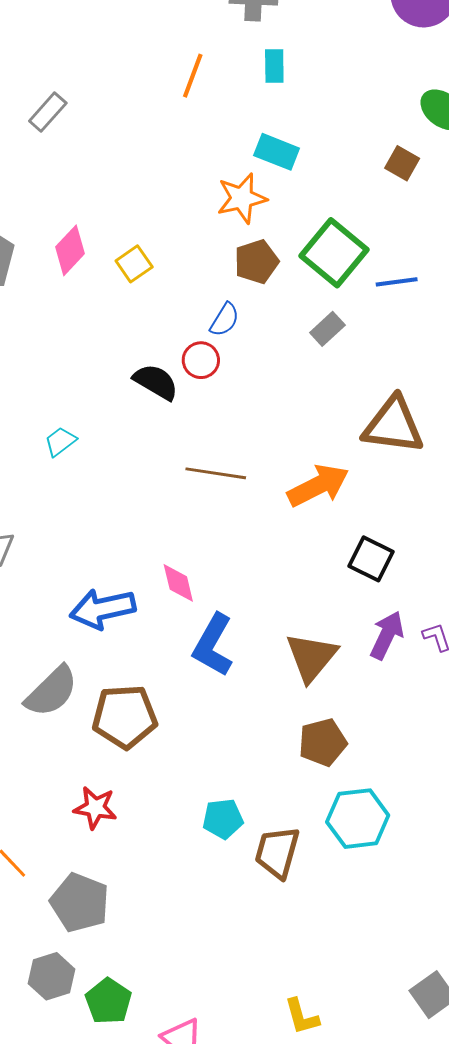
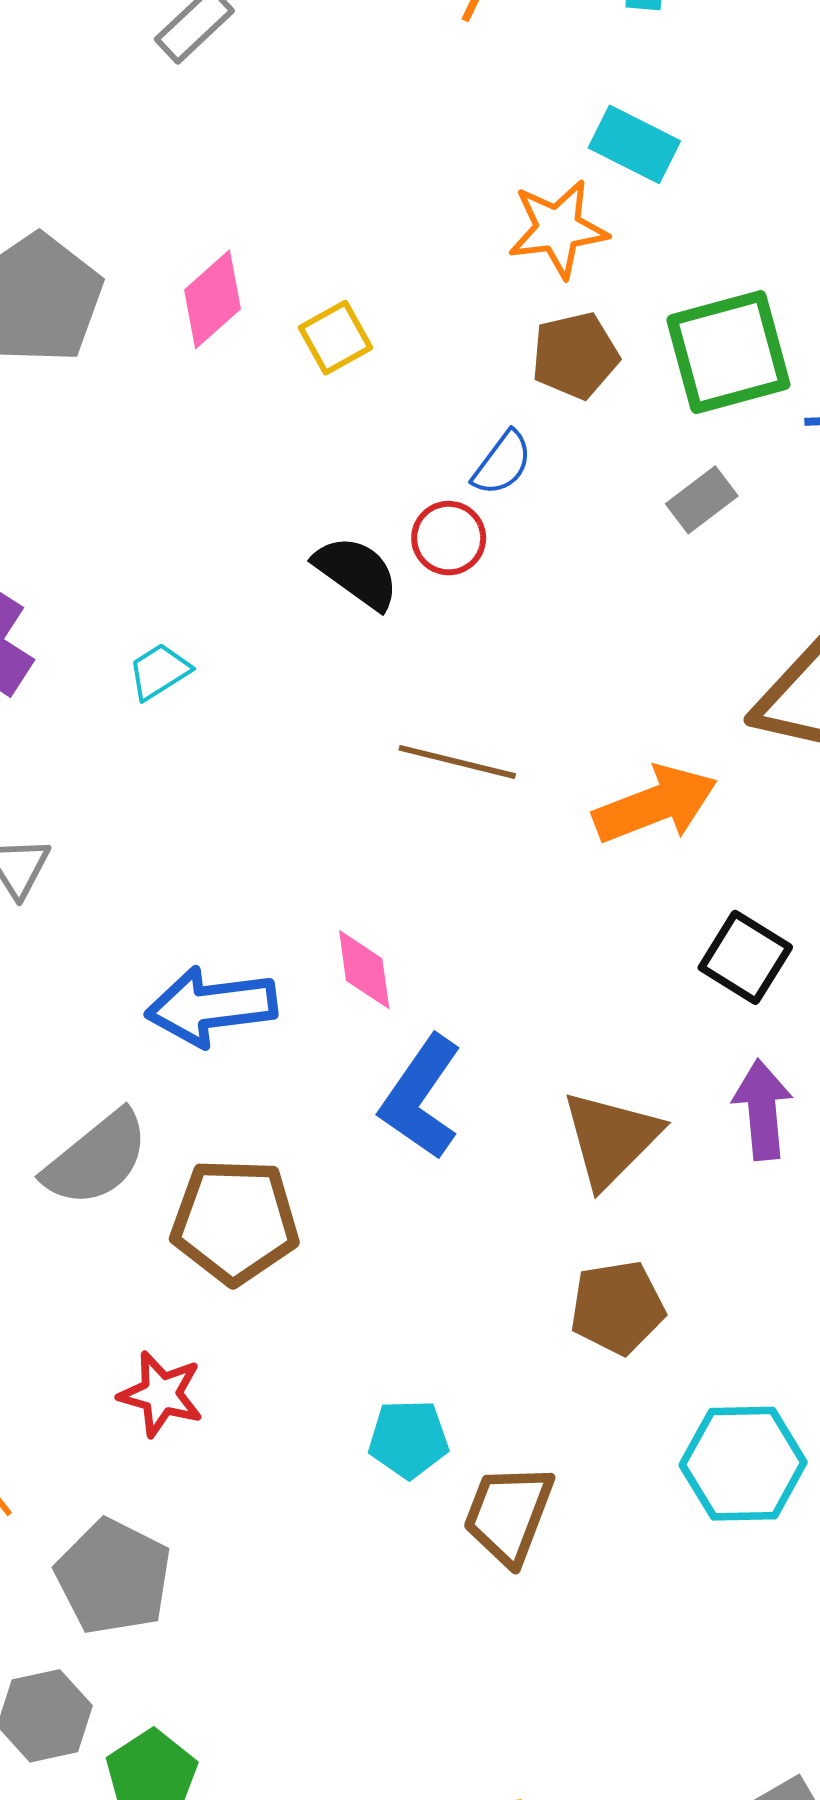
green square: (334, 253) -> (728, 352), turned 30
purple arrow: (387, 635) -> (762, 1110), turned -36
cyan hexagon: (358, 819) -> (743, 1464), moved

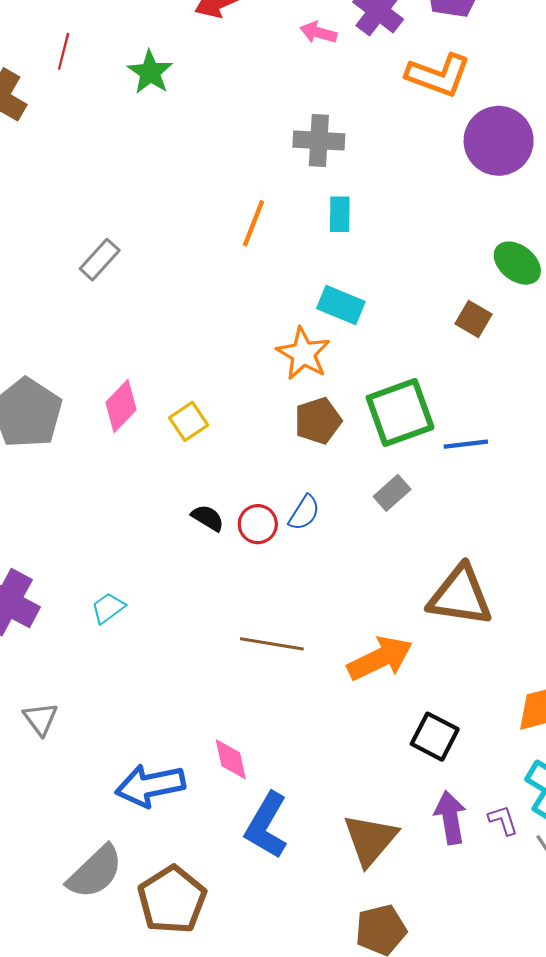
orange star: (558, 229) -> (303, 354), turned -30
blue semicircle: (502, 463) -> (304, 513), moved
black semicircle: (357, 572) -> (208, 518), moved, size x0.7
brown pentagon: (235, 1221) -> (172, 900), turned -30

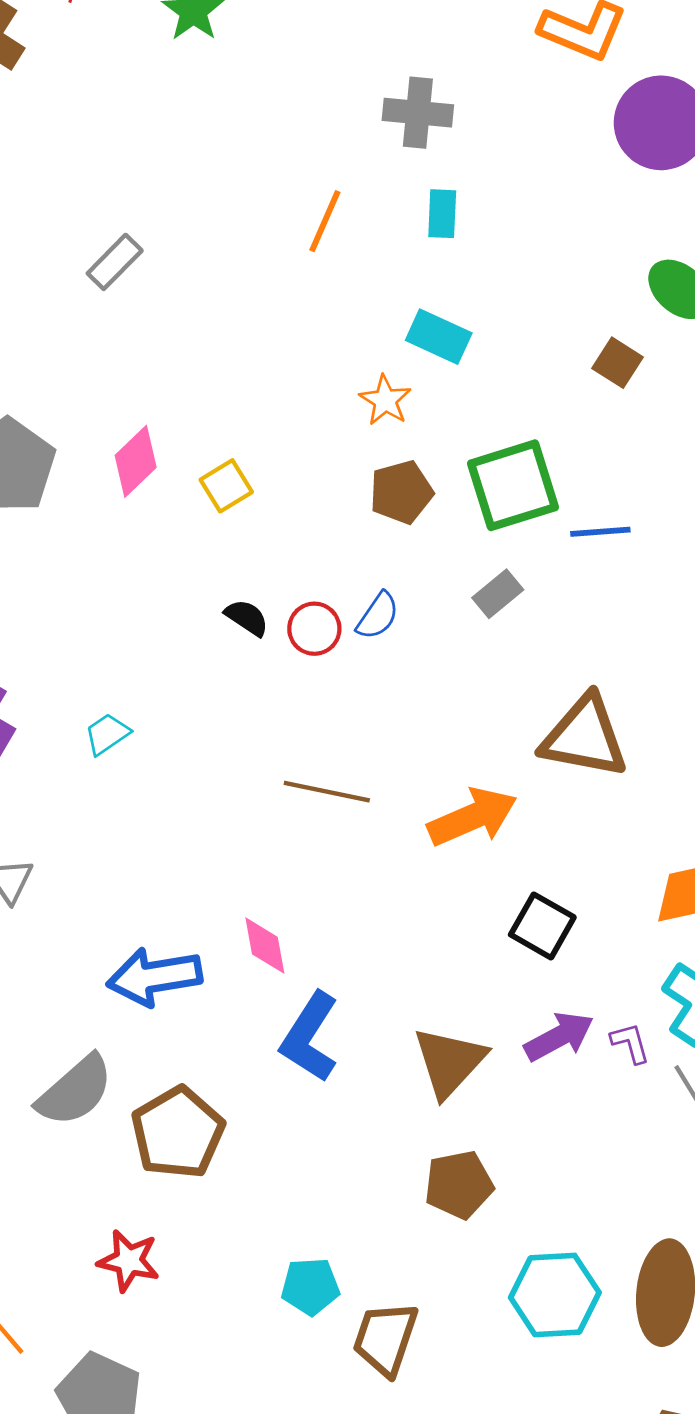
orange star: (303, 354) -> (385, 400), size x0.7
purple arrow: (450, 818) -> (559, 1037), turned 69

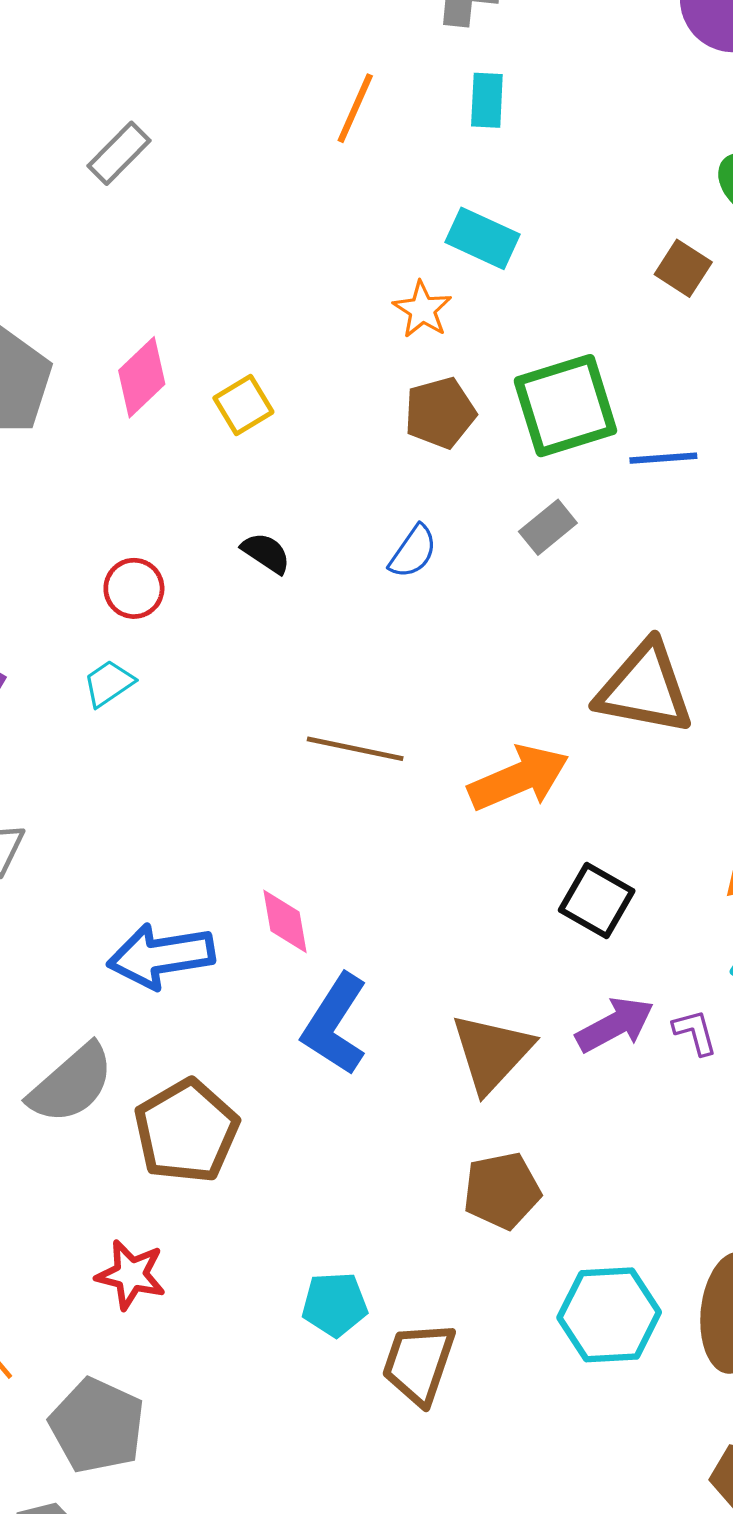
red circle: (314, 629) -> (134, 588), moved

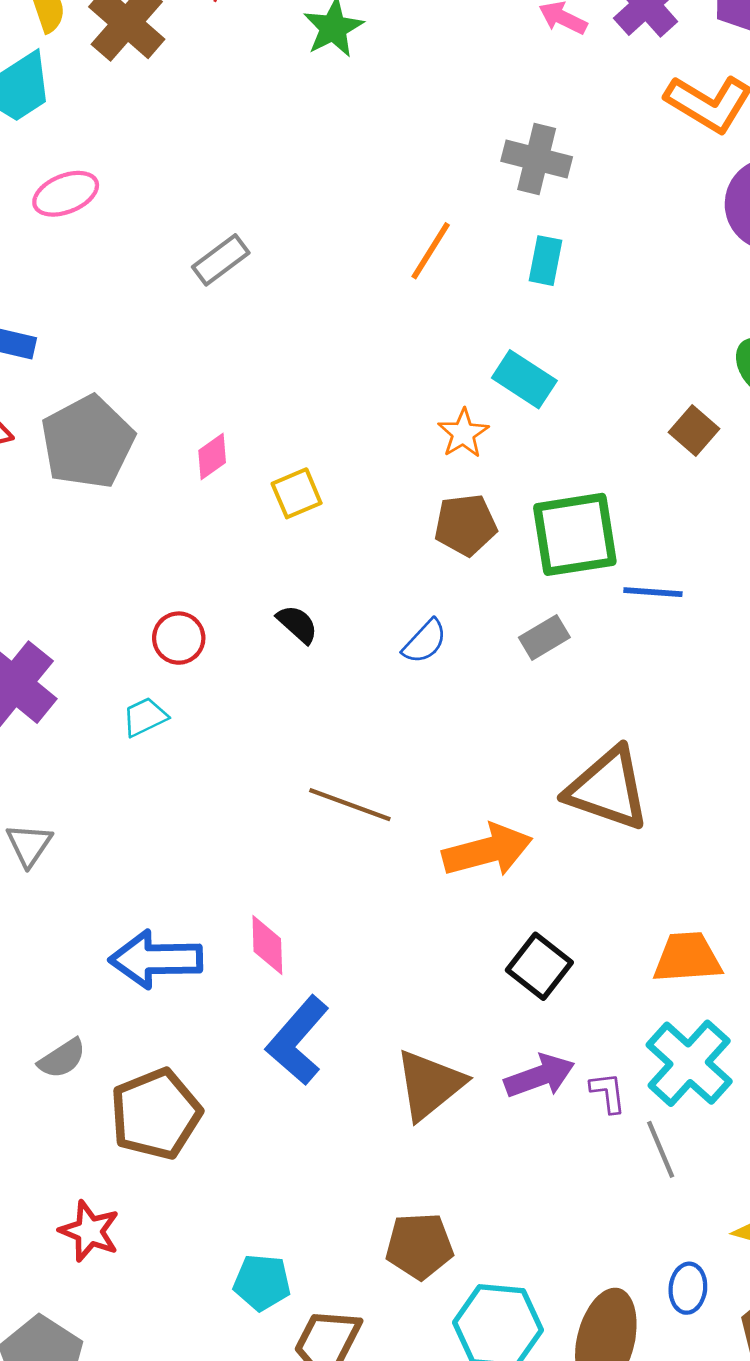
pink diamond: (142, 377) -> (212, 456), size x0.7
gray semicircle: (71, 1084) -> (62, 1058), size x0.6
brown pentagon: (502, 1191) -> (419, 1246), moved

